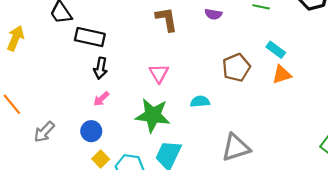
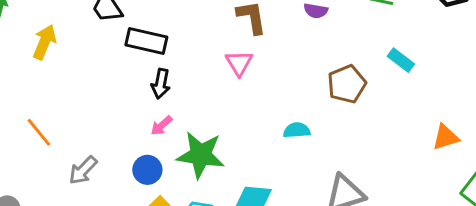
pink triangle: (159, 73) -> (239, 63), moved
orange triangle: (282, 75) -> (446, 137), moved
green star: (153, 115) -> (201, 155), moved

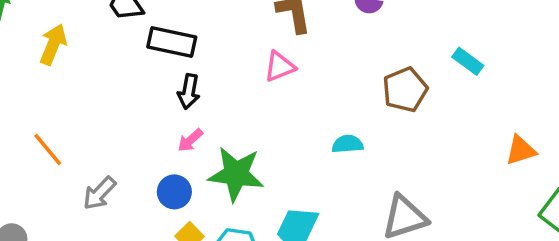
pink triangle: (239, 63) -> (280, 66), turned 40

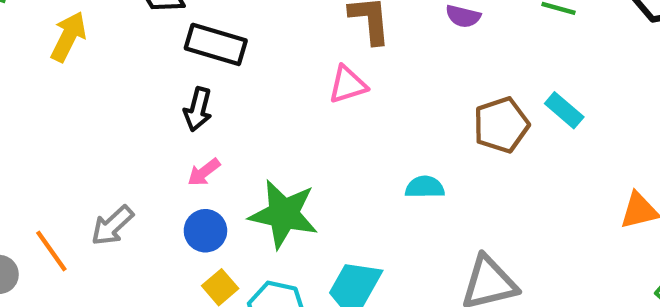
cyan rectangle: (468, 61) -> (564, 110), moved
black arrow: (189, 92) -> (198, 109), moved
pink arrow: (190, 140) -> (204, 172), moved
orange line: (48, 149) -> (51, 251), moved

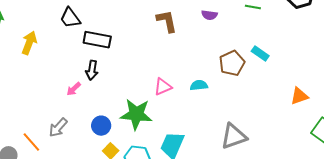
pink triangle: (348, 85) -> (163, 87), moved
pink arrow: (204, 172) -> (74, 89), moved
cyan semicircle: (425, 187) -> (199, 85), moved

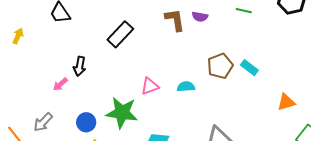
brown L-shape: (167, 21) -> (175, 20), moved
black rectangle: (97, 40) -> (120, 34), moved, turned -60
yellow arrow: (29, 43) -> (18, 36), size x0.7
cyan rectangle: (260, 54) -> (249, 68), moved

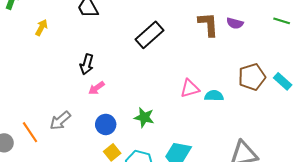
black arrow: (80, 66) -> (87, 64), moved
pink arrow: (60, 84) -> (96, 88), moved
pink triangle: (150, 86) -> (190, 88), moved
green star: (122, 113) -> (144, 117), size x0.6

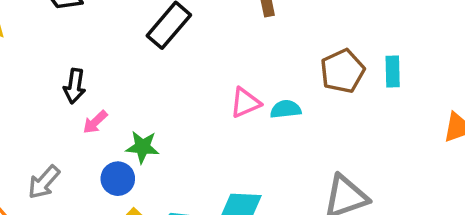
cyan rectangle: (283, 81) -> (393, 72), turned 54
green star: (144, 117) -> (142, 147), moved

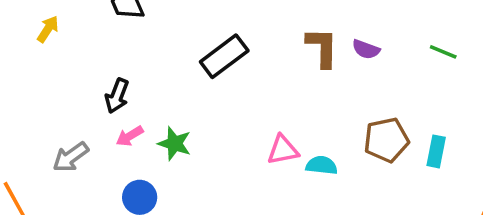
green star: (142, 147) -> (175, 144), moved
gray arrow: (44, 182) -> (71, 157), moved

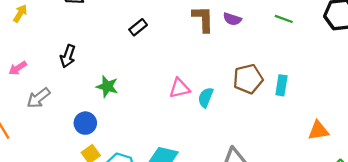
black rectangle: (224, 56) -> (138, 27), size x0.6
pink arrow: (130, 136) -> (18, 68), moved
cyan semicircle: (322, 165) -> (206, 97), turned -72

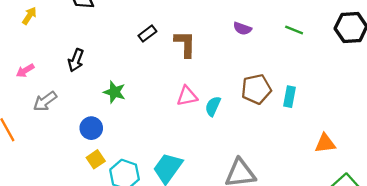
brown L-shape: (203, 19) -> (185, 44), moved

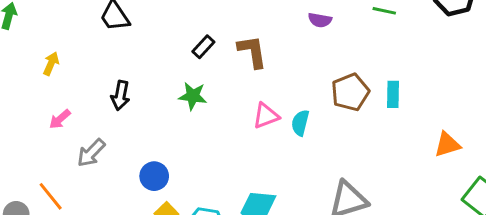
yellow arrow: (29, 16) -> (51, 64), moved
green star: (114, 92) -> (193, 96), moved

